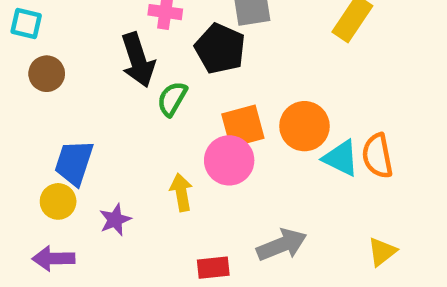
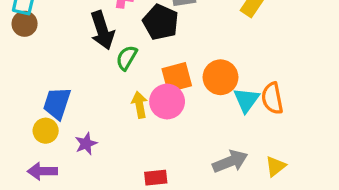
brown circle: (47, 74) -> (25, 24), moved
cyan triangle: (341, 158) -> (246, 100), turned 40
yellow arrow: (181, 192) -> (140, 105), moved
gray arrow: (282, 245) -> (230, 161), moved

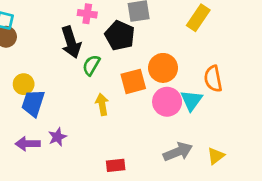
orange circle: (220, 77) -> (163, 68), moved
orange semicircle: (272, 98) -> (213, 79), moved
pink circle: (167, 102) -> (167, 102), moved
yellow circle: (46, 131) -> (24, 84), moved
purple arrow: (42, 171) -> (28, 144), moved

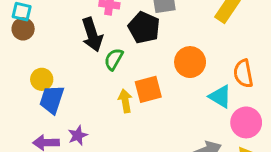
orange square: (133, 81) -> (148, 89), moved
cyan triangle: (191, 100) -> (220, 97), turned -35
pink circle: (167, 102) -> (246, 122), moved

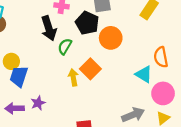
orange circle: (190, 62) -> (111, 38), moved
orange square: (148, 89) -> (90, 69), turned -30

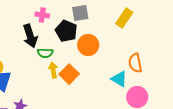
green semicircle: (65, 46) -> (45, 53), turned -119
yellow arrow: (73, 77) -> (53, 70), moved

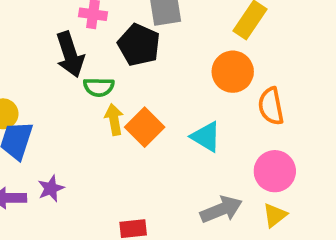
orange circle: (88, 45) -> (233, 72), moved
cyan triangle: (119, 79) -> (206, 137), moved

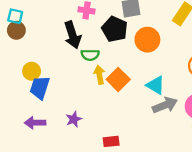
orange circle: (233, 72) -> (147, 40), moved
purple star: (51, 188) -> (74, 119), moved
gray arrow: (221, 209) -> (165, 105), moved

